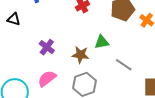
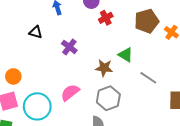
green triangle: (102, 42) -> (126, 55), turned 42
purple cross: (47, 47) -> (69, 47), moved

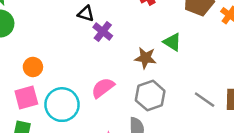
black triangle: (36, 32) -> (86, 14), moved
gray line: (148, 78) -> (205, 100), moved

